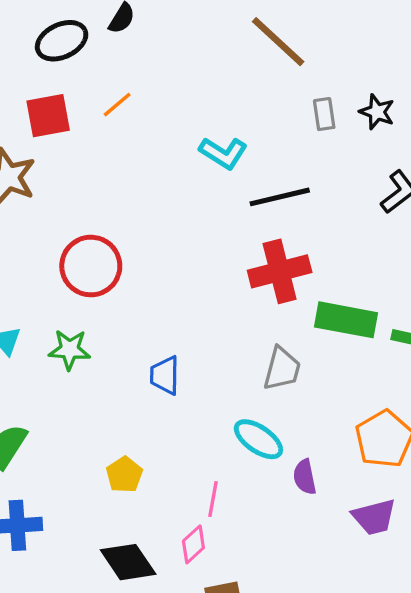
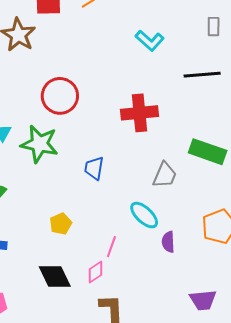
black line: (280, 197) -> (202, 75), moved
red cross: (280, 271) -> (139, 113), moved
green star: (70, 350) -> (39, 144), size x1.5
purple trapezoid: (374, 517) -> (203, 300), moved

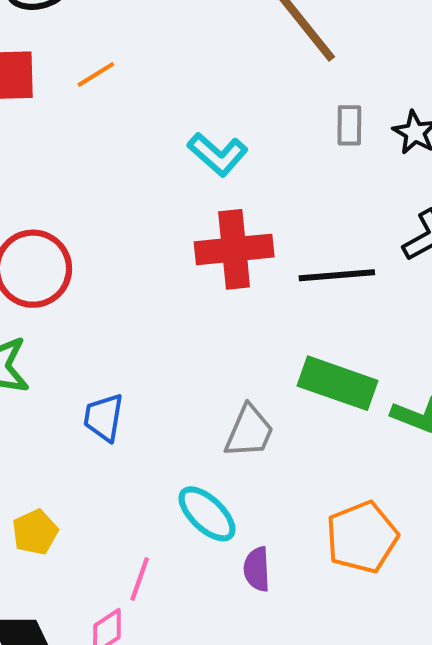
black line: (202, 75) -> (337, 275), moved
red cross: (139, 113) -> (234, 249), moved

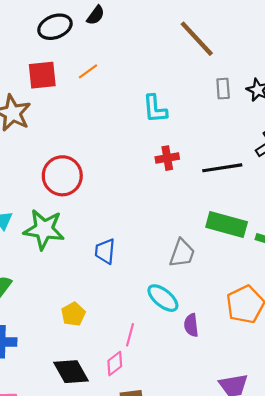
cyan L-shape: (218, 154) -> (155, 109), turned 48
red cross: (234, 249) -> (167, 158), size x0.6

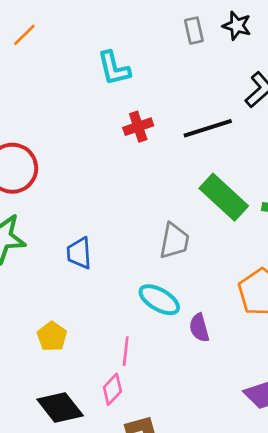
green rectangle: (227, 224) -> (224, 197), turned 36

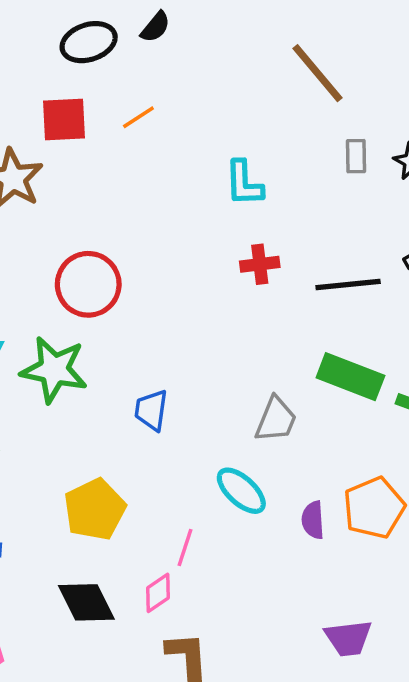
green rectangle: (224, 197) -> (350, 377), turned -33
purple semicircle: (199, 328) -> (313, 520), moved
yellow pentagon: (52, 336) -> (95, 509), size x1.6

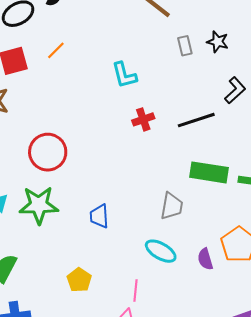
yellow pentagon: (95, 509) -> (79, 280), size x0.7

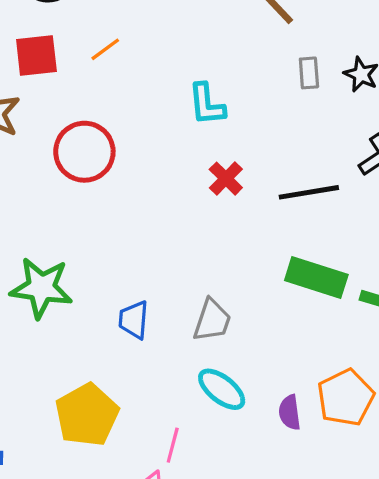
red cross: (143, 119) -> (226, 179), turned -35
red circle: (48, 152) -> (84, 152), moved
gray trapezoid: (172, 206) -> (212, 320), moved
yellow pentagon: (79, 280) -> (87, 415), size x1.6

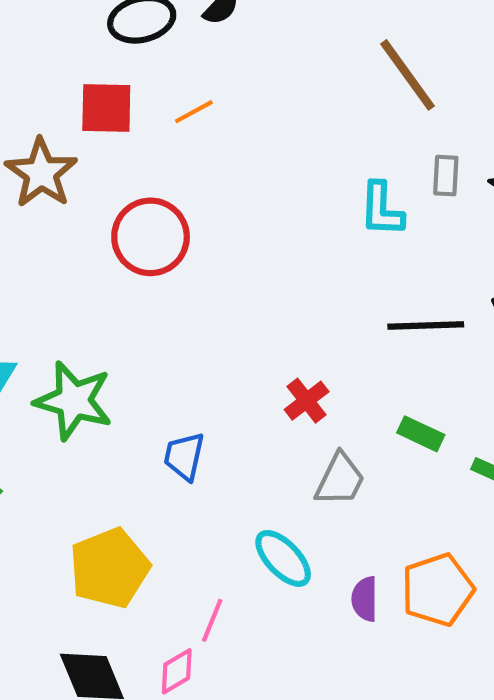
cyan L-shape: (207, 104) -> (382, 209), moved
red cross: (226, 179) -> (307, 401), moved
green rectangle: (316, 277) -> (421, 434), size x0.6
gray trapezoid: (212, 320) -> (340, 479), moved

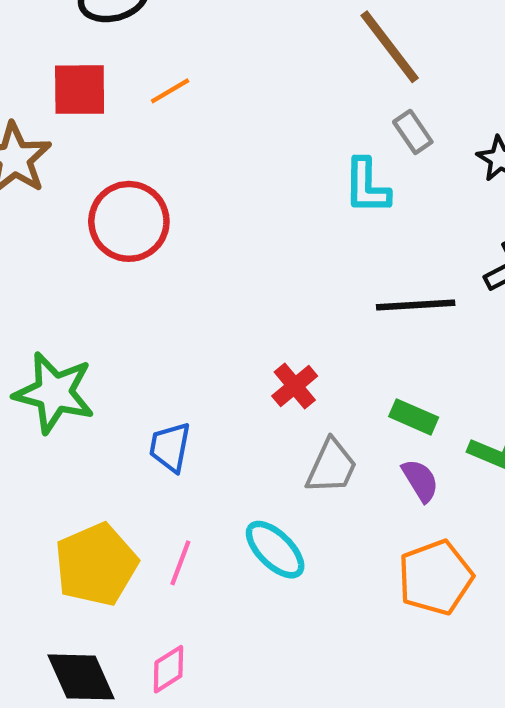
gray rectangle: (446, 176) -> (413, 132), moved, turned -36
purple semicircle: (365, 599) -> (420, 480), moved, turned 150
pink line: (212, 620) -> (180, 563), moved

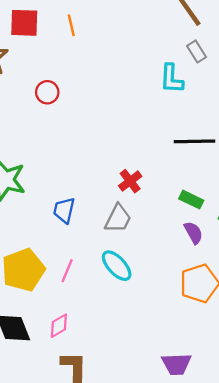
orange line: (170, 91) -> (71, 25), turned -75
red circle: (129, 221) -> (47, 92), size x0.6
gray trapezoid: (331, 466) -> (118, 218), moved

